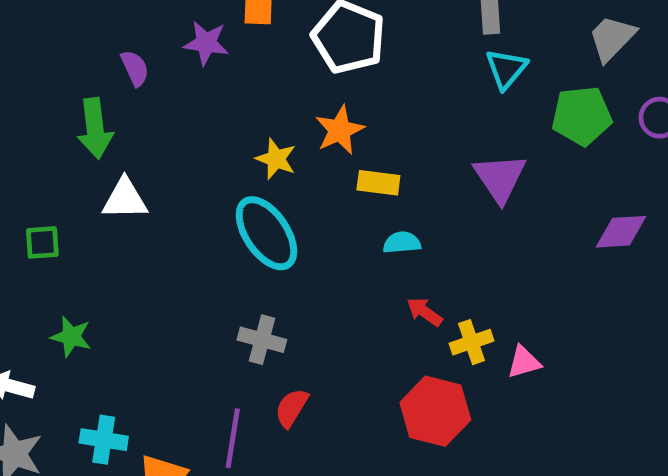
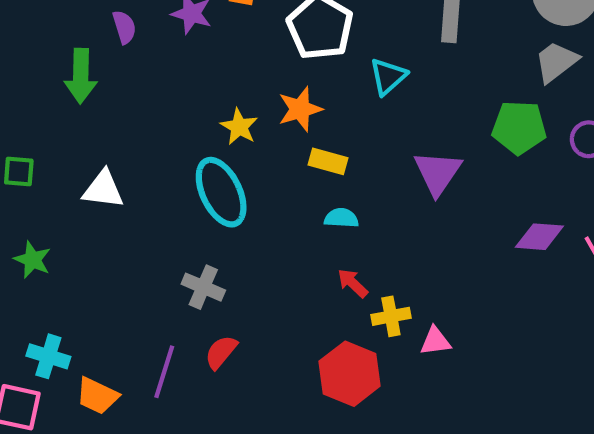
cyan triangle: (506, 69) -> (388, 76), moved
white triangle: (125, 199) -> (103, 189), moved

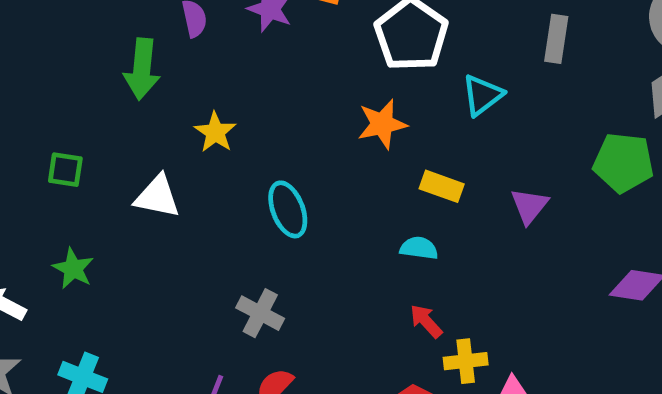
yellow star: (239, 127) -> (215, 132), moved
yellow rectangle: (328, 161) -> (442, 186), moved
purple triangle: (438, 173) -> (529, 206), size x0.7
cyan ellipse: (221, 192) -> (288, 209), size x0.7

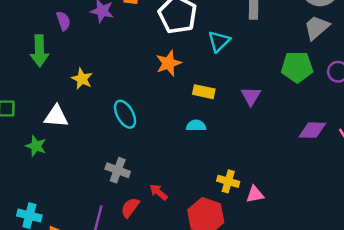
green star: (73, 269) -> (36, 146), moved
red arrow: (426, 321) -> (159, 192), moved
yellow cross: (466, 361) -> (228, 181), turned 30

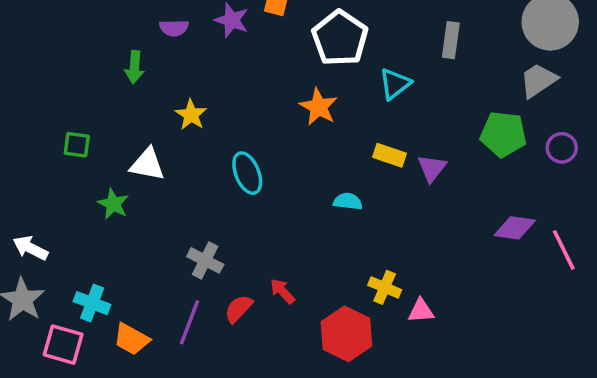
purple semicircle: (63, 21) -> (174, 28), turned 102
green arrow: (39, 51) -> (134, 67), size x0.7
orange star: (169, 63) -> (319, 107), turned -30
yellow rectangle: (204, 92) -> (390, 155), moved
gray cross: (118, 170) -> (205, 260), moved

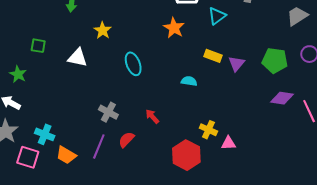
green pentagon: (503, 134) -> (275, 60), moved
green star: (113, 204) -> (18, 74), moved
red arrow: (282, 291) -> (152, 116), moved

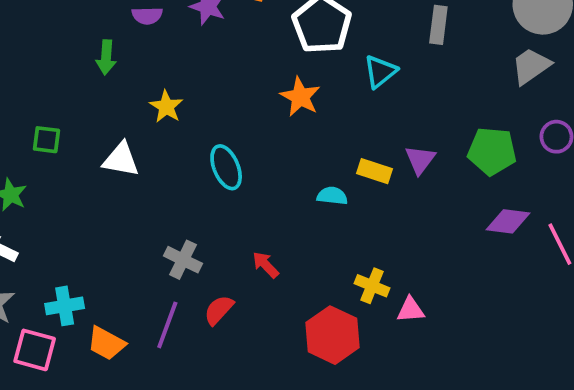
yellow rectangle: (213, 56) -> (375, 171), moved
cyan cross: (45, 134) -> (65, 306), turned -30

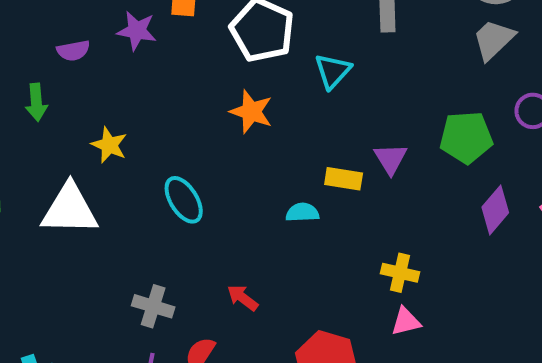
white triangle: (121, 159) -> (70, 209), size x1.4
purple diamond: (508, 221) -> (495, 210), turned -48
yellow cross: (372, 286) -> (400, 273), moved

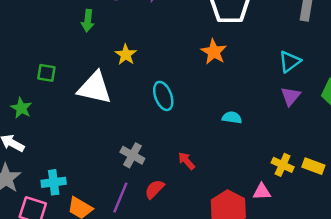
cyan triangle: (333, 71) -> (290, 62), moved
yellow rectangle: (344, 179) -> (313, 166), moved
pink triangle: (406, 321) -> (262, 192), moved

